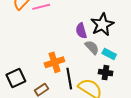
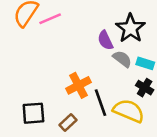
black cross: (106, 73) -> (145, 88), turned 32
black square: (16, 78) -> (33, 113), turned 30

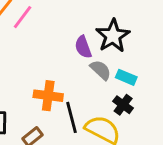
pink line: (50, 19) -> (23, 17), turned -35
orange cross: (78, 85) -> (48, 96), turned 30

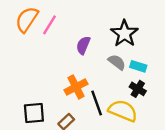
purple semicircle: (83, 47) -> (83, 45), moved, turned 48
orange cross: (48, 96) -> (76, 87), turned -30

